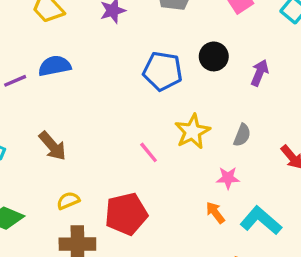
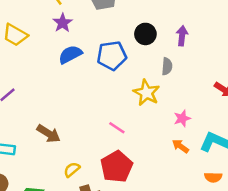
blue semicircle: (55, 66) -> (70, 54), moved
gray semicircle: (242, 135) -> (167, 66), moved
pink line: (149, 152) -> (117, 128), moved

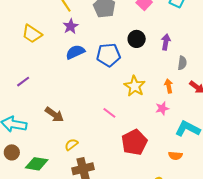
gray semicircle: (167, 66) -> (182, 63), moved
orange arrow: (181, 146) -> (169, 86), moved, turned 40
red pentagon: (117, 167) -> (134, 142), moved
orange semicircle: (213, 177) -> (175, 156), moved

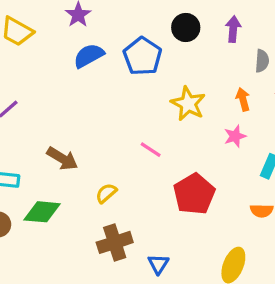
blue pentagon: (109, 55) -> (143, 56), turned -30
yellow semicircle: (71, 144) -> (106, 193), moved
green diamond: (37, 164) -> (42, 212), moved

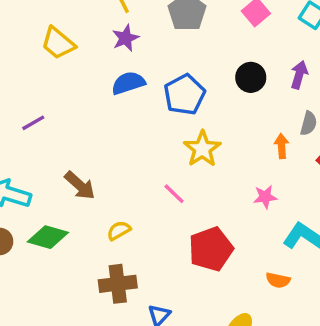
black circle: (186, 27) -> (251, 77), moved
purple arrow: (233, 29) -> (299, 75), moved
orange arrow: (243, 99) -> (282, 146), moved
yellow star: (188, 104) -> (202, 149), moved

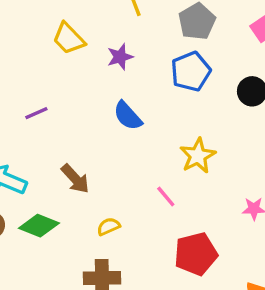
purple star: (125, 38) -> (120, 57), moved
blue semicircle: (128, 83) -> (128, 116), moved, turned -120
blue pentagon: (184, 95) -> (191, 71), moved

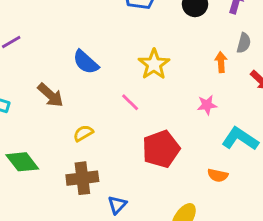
blue semicircle: (128, 116) -> (86, 62), moved
green diamond: (39, 226) -> (22, 162), moved, turned 36

